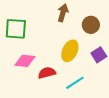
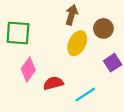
yellow ellipse: (70, 51) -> (77, 43), moved
pink diamond: (25, 61) -> (28, 69), turned -60

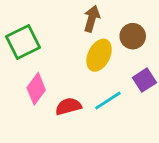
green square: (18, 33) -> (23, 42), turned -30
cyan line: (85, 95) -> (108, 101), moved

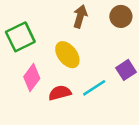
brown circle: (133, 36) -> (121, 16), moved
yellow ellipse: (99, 55) -> (67, 55), moved, turned -64

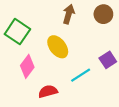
green square: (20, 37) -> (17, 32), turned -30
red semicircle: (60, 93) -> (48, 91), moved

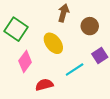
brown circle: (103, 14) -> (90, 26), moved

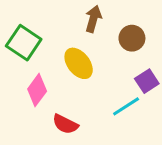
cyan line: (75, 70) -> (126, 106), moved
red semicircle: (44, 85) -> (65, 124), turned -138

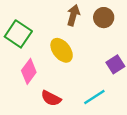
brown circle: (132, 38) -> (104, 18), moved
cyan line: (126, 106) -> (94, 97), moved

